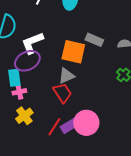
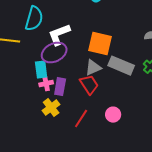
gray rectangle: (94, 40) -> (121, 66), moved, size x1.4
pink circle: (86, 123) -> (113, 115), size x0.6
purple rectangle: (69, 126) -> (60, 87), moved, turned -48

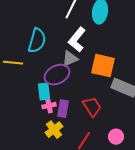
white L-shape: (59, 35) -> (77, 40), moved, turned -30
gray triangle: (93, 68) -> (70, 59), moved

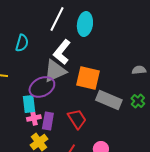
cyan semicircle: (37, 41) -> (22, 43), moved, size x0.7
gray triangle: (70, 59) -> (55, 71), size x1.4

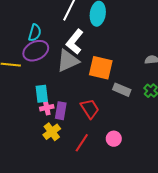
purple ellipse: (42, 87) -> (36, 51), moved
gray rectangle: (109, 100) -> (122, 90), size x0.7

